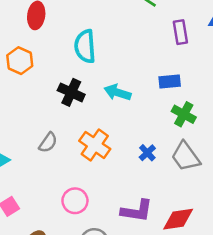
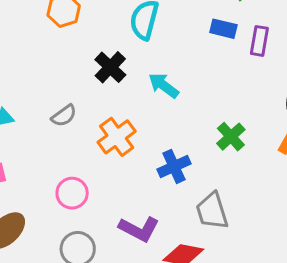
blue rectangle: (170, 81) -> (223, 29), moved
blue cross: (147, 153) -> (174, 166), size x1.5
gray trapezoid: (186, 157) -> (212, 211), moved

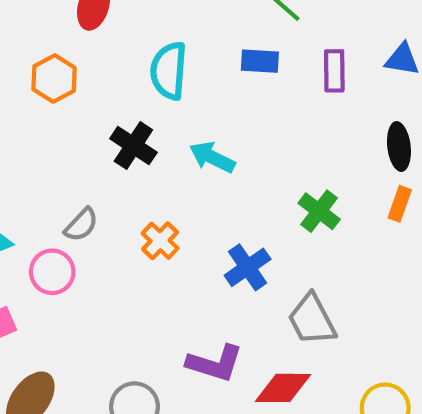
blue rectangle: (223, 29) -> (260, 61), moved
orange cross: (117, 137) -> (160, 241), size x0.7
pink circle: (72, 193) -> (52, 272), moved

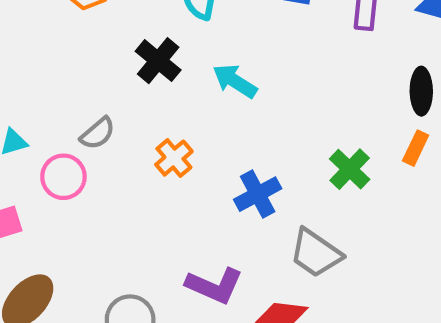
green cross: (319, 211) -> (350, 169), moved
gray trapezoid: (312, 320) -> (316, 253), turned -34

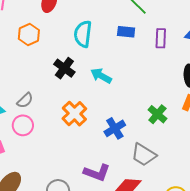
gray semicircle: (98, 133) -> (25, 100), moved
orange cross: (174, 158) -> (74, 114), size x1.4

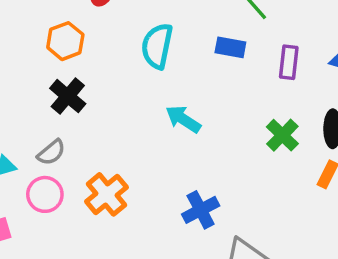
black cross: (64, 68) -> (68, 96), moved
orange cross: (74, 114) -> (106, 194), moved
green cross: (157, 114) -> (282, 135), moved

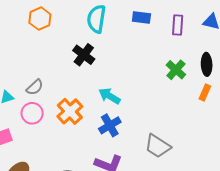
black cross: (68, 96) -> (84, 55), moved
cyan arrow: (183, 119) -> (109, 96), moved
blue cross: (201, 210) -> (110, 125), moved

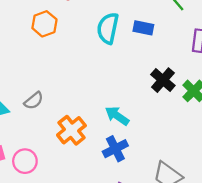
blue rectangle: (141, 17) -> (143, 28), moved
black cross: (84, 55) -> (163, 80), moved
pink circle: (32, 113) -> (25, 161), moved

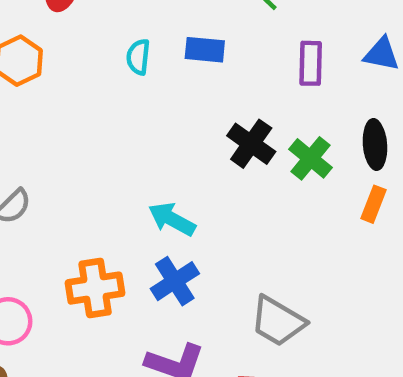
cyan semicircle: (108, 28) -> (138, 57), size x0.6
orange cross: (71, 130) -> (95, 288), moved, turned 36

